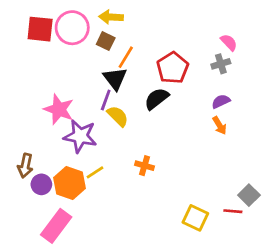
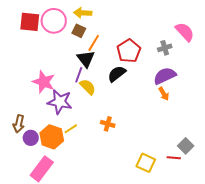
pink semicircle: (229, 42) -> (185, 32), moved, size x1.5
purple semicircle: (221, 101) -> (165, 76), size x1.6

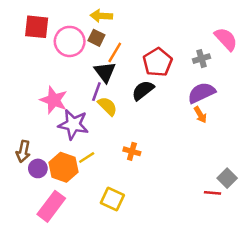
pink circle: (54, 21) -> (70, 41), moved
yellow square: (146, 163) -> (112, 199), moved

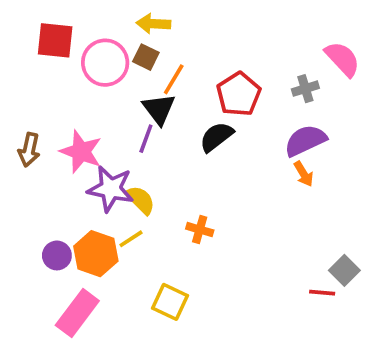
yellow semicircle: (107, 106) -> (140, 200), moved
brown arrow: (23, 151) -> (29, 150), moved

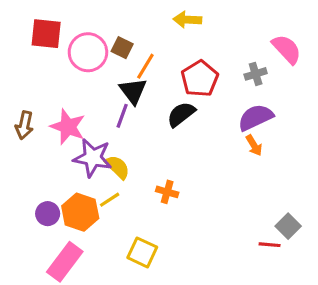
yellow arrow: (153, 24) -> (187, 20), moved

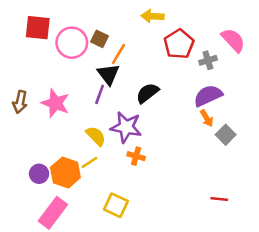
red pentagon: (200, 79) -> (179, 44), moved
purple star: (93, 158) -> (126, 127), moved
gray square: (288, 226) -> (226, 135), moved

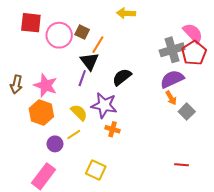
red pentagon: (179, 44) -> (194, 53), moved
gray cross: (208, 60) -> (172, 50), size x1.6
orange hexagon: (65, 173) -> (41, 113), moved
purple circle: (39, 174) -> (55, 144), moved

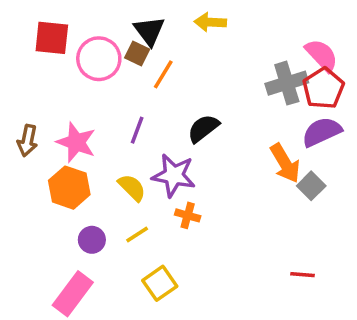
black triangle: (89, 61) -> (149, 31), moved
purple semicircle: (172, 79) -> (322, 132), moved
orange arrow: (171, 98) -> (285, 163), size x1.6
yellow line: (74, 134) -> (137, 235), moved
yellow square: (96, 170) -> (160, 283), turned 30

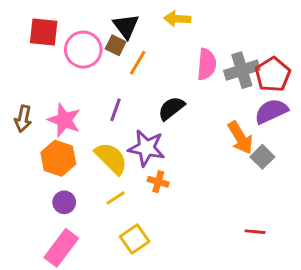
pink semicircle: (322, 55) -> (207, 64), moved, turned 48
yellow semicircle: (132, 188) -> (111, 158), size x1.4
purple circle: (92, 240) -> (64, 202), moved

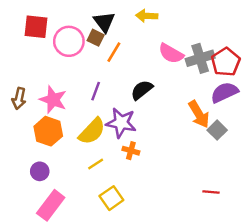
pink semicircle: (207, 64) -> (171, 53), turned 115
yellow semicircle: (111, 158) -> (92, 131), turned 88
purple circle: (64, 202) -> (40, 171), moved

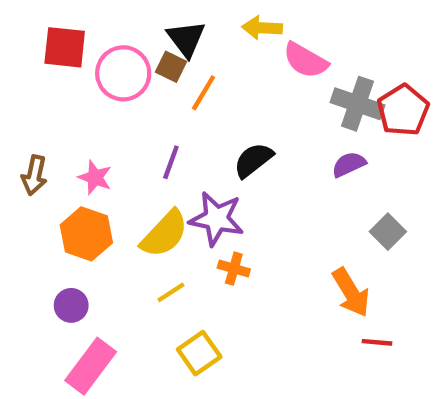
pink semicircle: (171, 53) -> (305, 60), moved
gray cross: (200, 58) -> (357, 104), turned 36
purple semicircle: (224, 92) -> (349, 164), moved, size x0.7
pink star: (53, 100) -> (95, 177), size x0.7
orange arrow: (199, 114) -> (351, 292), moved

